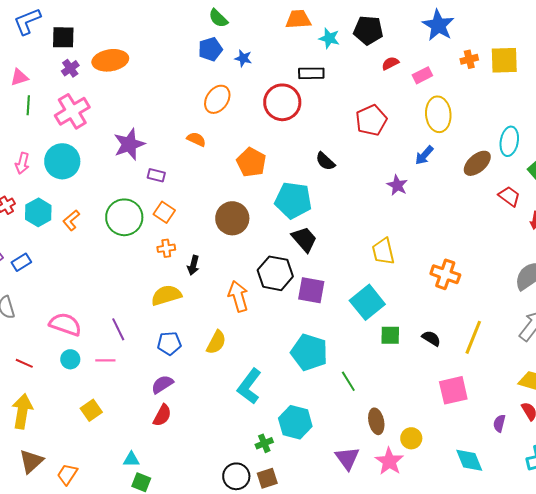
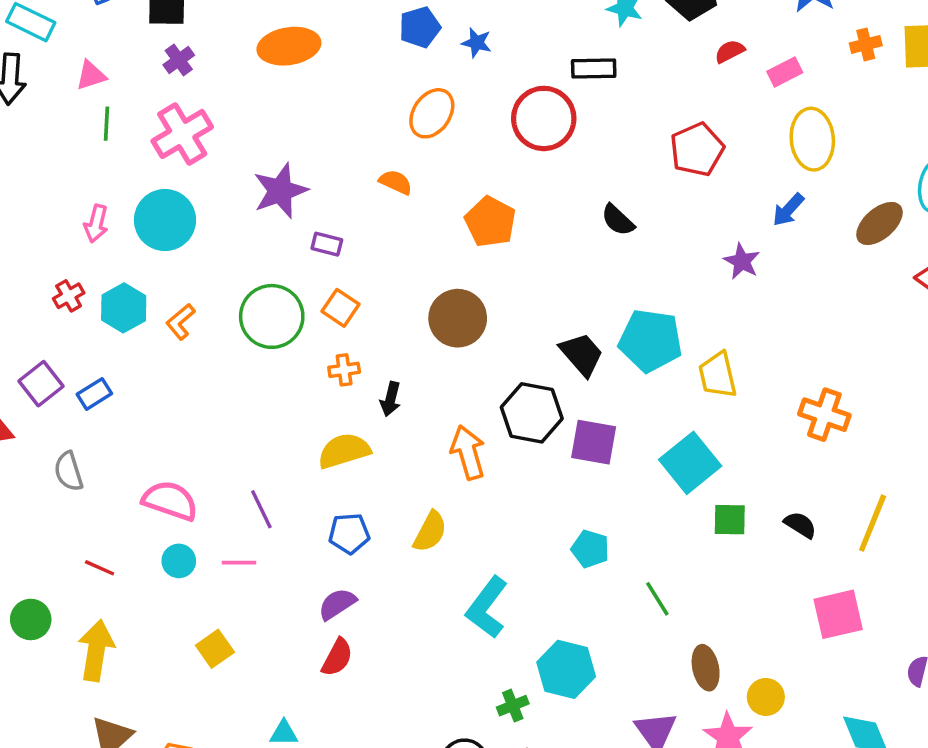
orange ellipse: (110, 60) -> (289, 46), moved
cyan pentagon: (293, 200) -> (650, 341), moved
cyan pentagon: (309, 352) -> (590, 549), size x0.6

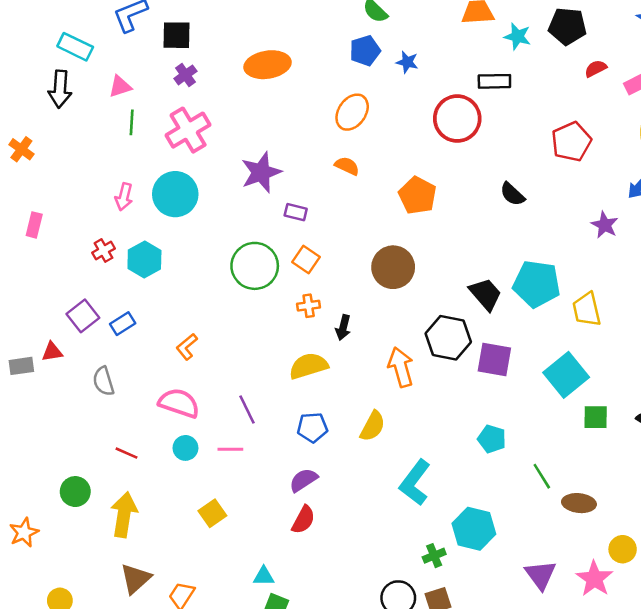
orange ellipse: (432, 113) -> (352, 112), moved
orange L-shape: (180, 322) -> (187, 347), moved
brown ellipse: (706, 668) -> (579, 503), moved, turned -72

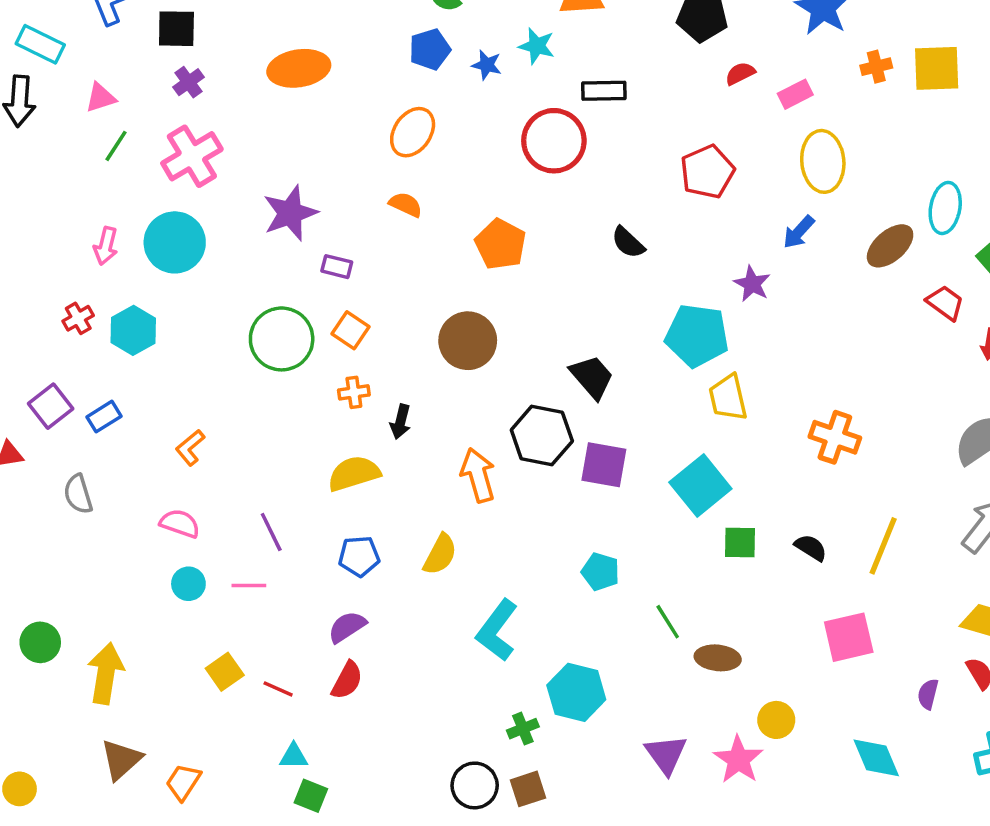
cyan star: (517, 36) -> (537, 46), moved
green line: (132, 122) -> (116, 146), turned 30
cyan pentagon: (537, 284) -> (697, 336), moved
pink semicircle: (179, 403) -> (180, 523), size x0.7
red line: (127, 453) -> (278, 689), moved

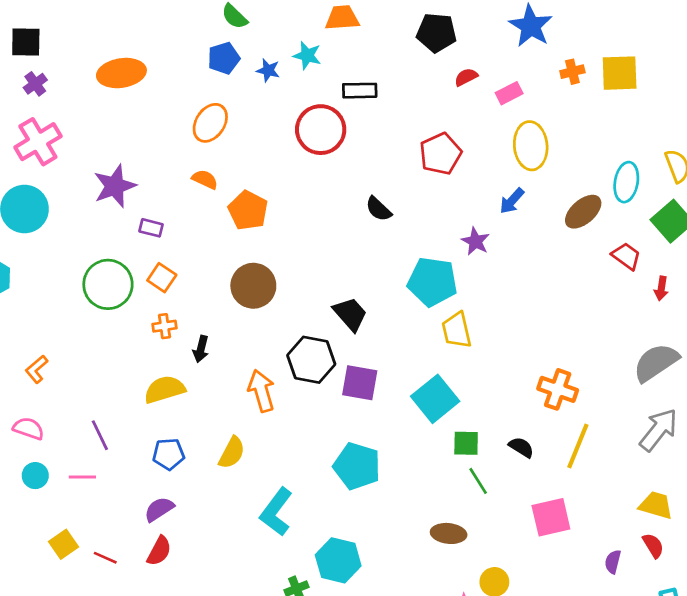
orange pentagon: (500, 244) -> (248, 210), moved
orange cross: (835, 437) -> (558, 389), moved
cyan pentagon: (600, 572) -> (357, 466), size x1.6
green line: (668, 622) -> (478, 481), moved

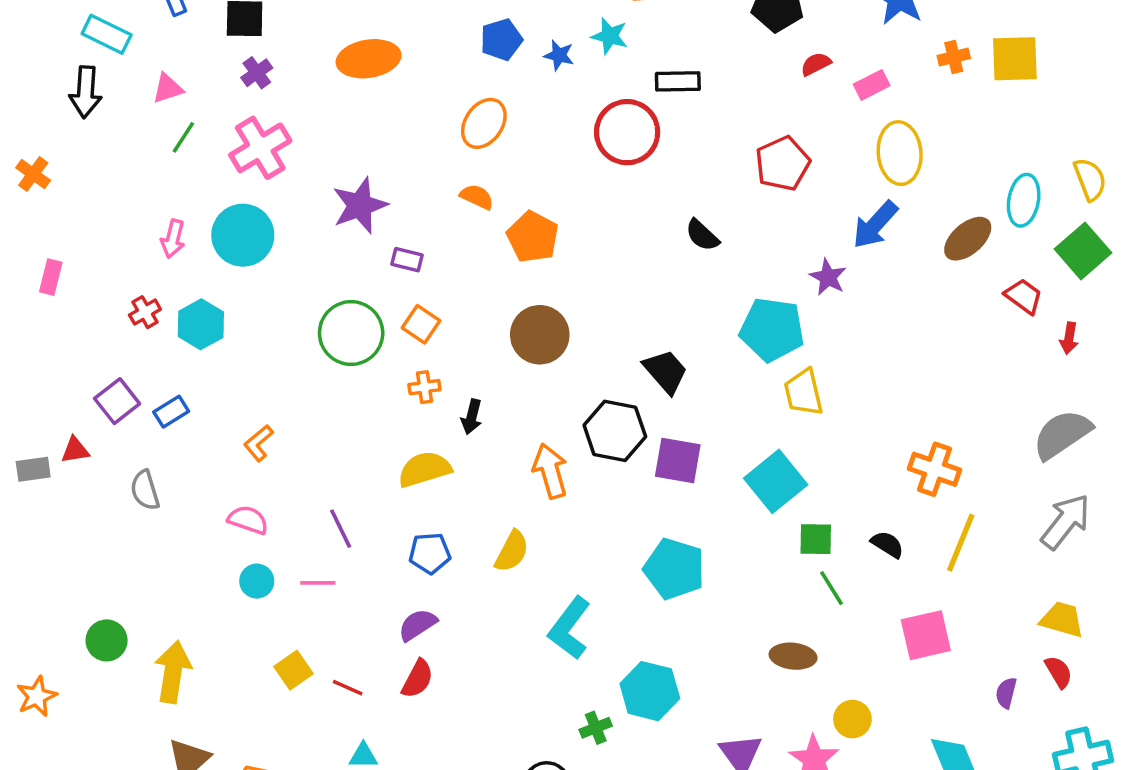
blue arrow: (512, 201) -> (875, 225), size x1.4

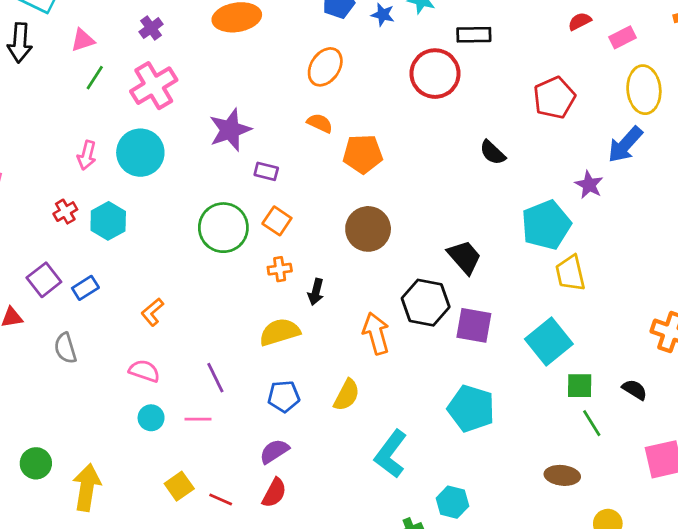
orange pentagon: (533, 237) -> (363, 154), turned -30
cyan pentagon: (772, 330) -> (546, 225), turned -30
cyan hexagon: (650, 691) -> (452, 502), size x0.7

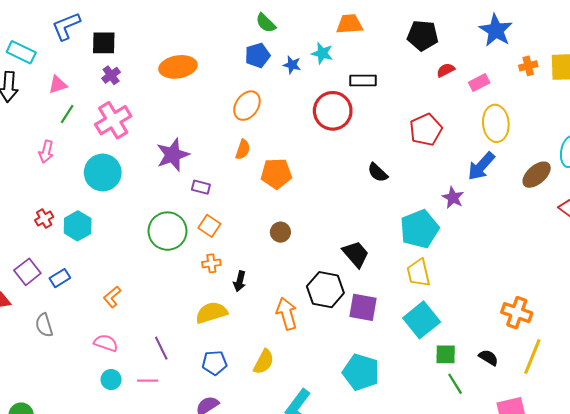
orange semicircle: (320, 123) -> (243, 150), turned 84
pink arrow: (87, 155) -> (46, 152), moved
brown circle: (368, 229) -> (280, 232), size x0.6
yellow trapezoid: (570, 273) -> (418, 273), moved

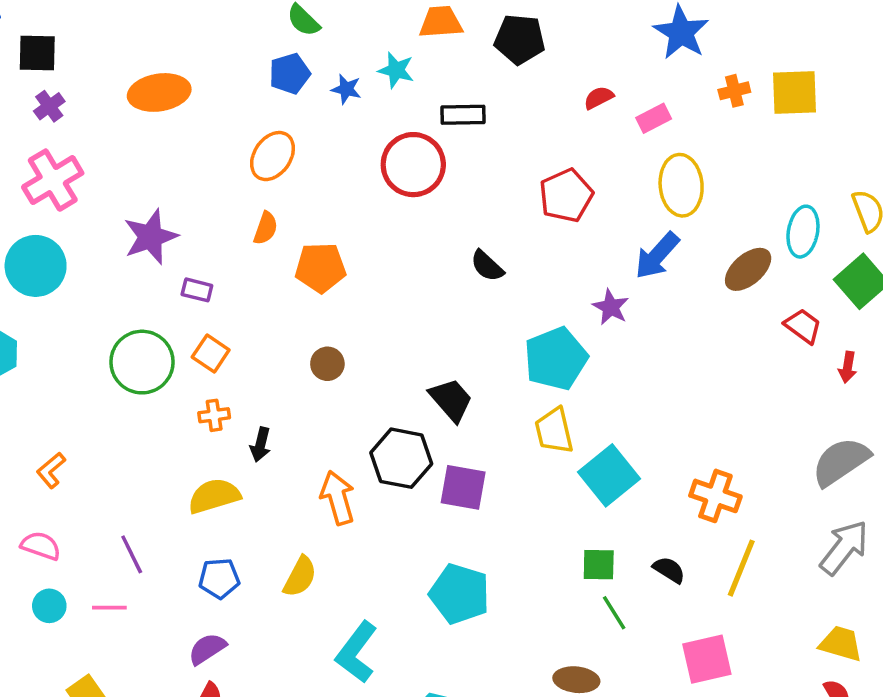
black pentagon: (423, 36) -> (520, 39), moved
cyan square: (422, 320) -> (609, 475), moved

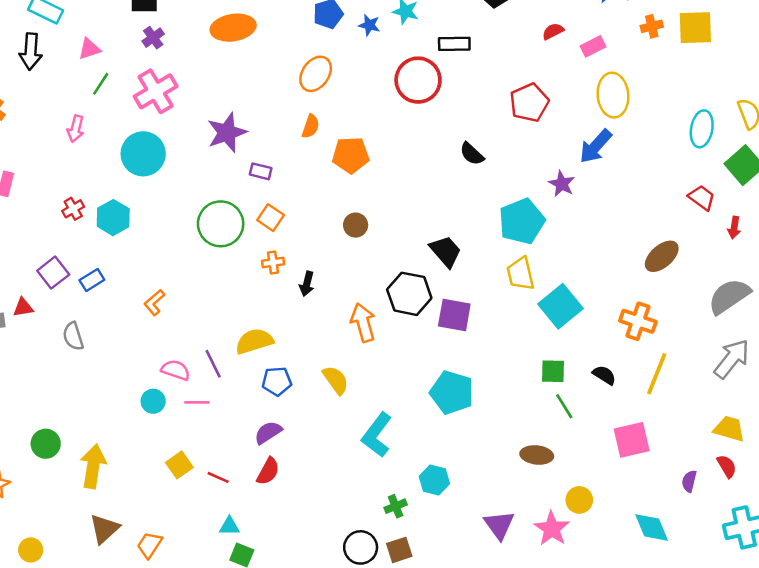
brown ellipse: (748, 269) -> (662, 256), moved
yellow semicircle: (214, 496) -> (254, 341), moved
pink semicircle: (41, 546) -> (176, 370), moved
yellow semicircle: (300, 577) -> (336, 380), turned -64

